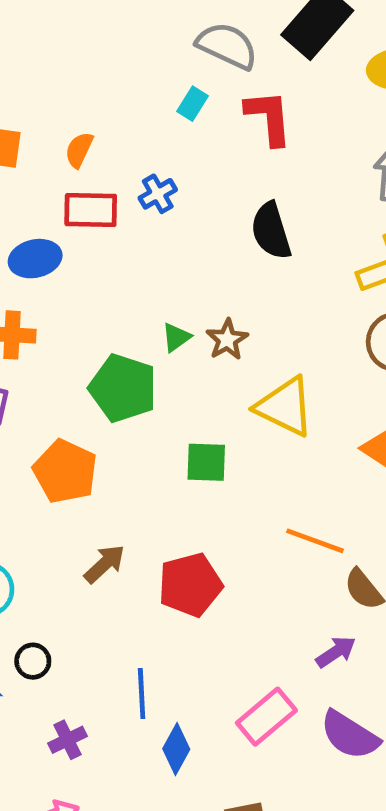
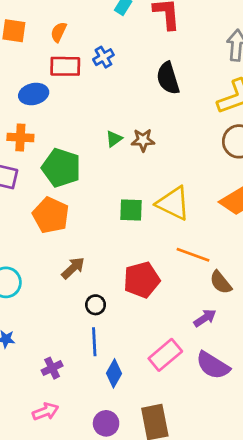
brown star: (227, 340) -> (143, 140), turned 30
green pentagon: (123, 388) -> (61, 168), moved
yellow triangle: (285, 407) -> (173, 203), moved
red pentagon: (190, 585) -> (142, 280), moved
black circle: (33, 661) -> (96, 305), moved

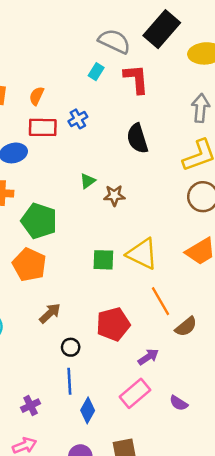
green triangle: (114, 139) -> (88, 181), moved
orange line: (193, 255) -> (160, 301), turned 40
brown semicircle: (221, 282) -> (186, 327), turned -90
purple arrow: (205, 318) -> (148, 357), moved
purple semicircle: (213, 365) -> (179, 403), size x0.6

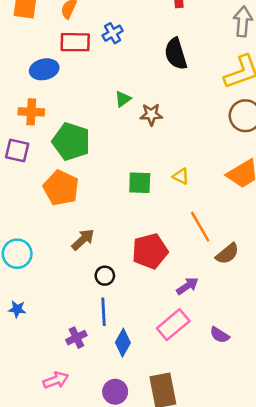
yellow triangle: (142, 254) -> (181, 176), size x0.5
purple cross: (31, 406) -> (76, 338), moved

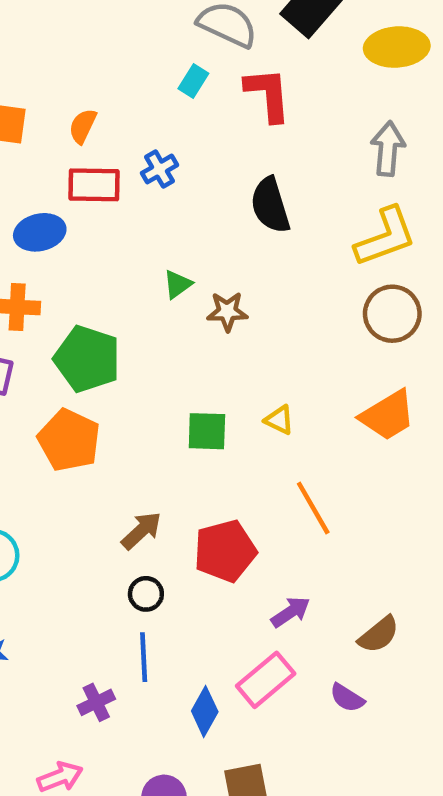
brown arrow: (83, 240) -> (141, 531), moved
brown semicircle: (227, 254) -> (379, 635), moved
blue diamond: (123, 343) -> (205, 711), moved

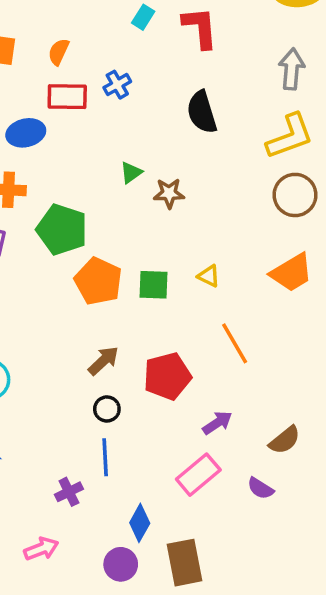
orange pentagon: (69, 440) -> (98, 281), moved
blue diamond: (205, 711) -> (140, 523), moved

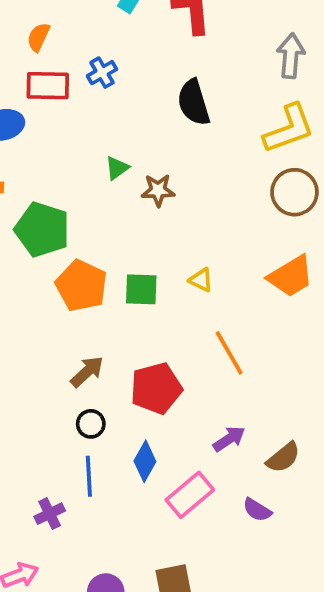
purple arrow: (217, 423) -> (229, 439), moved
blue diamond: (140, 523) -> (145, 461), moved

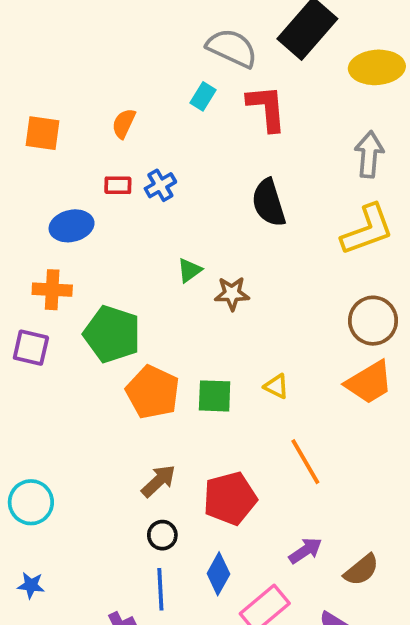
orange semicircle: (38, 37) -> (124, 123), moved
blue cross: (102, 73) -> (160, 185), moved
red rectangle: (48, 86) -> (118, 185), size x0.6
brown circle: (294, 192) -> (373, 321), moved

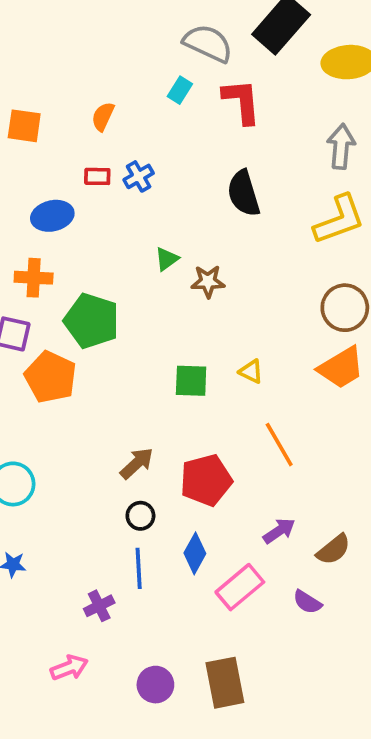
orange pentagon: (153, 392) -> (50, 377), moved

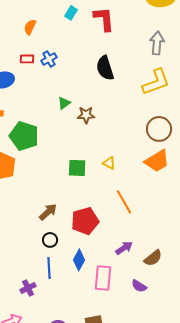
pink rectangle: (240, 587) -> (103, 278), turned -45

